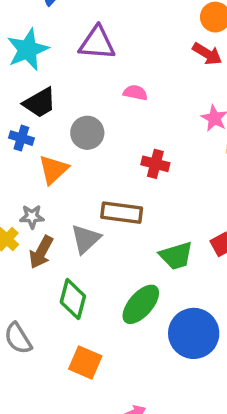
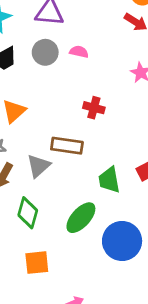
gray circle: (87, 133) -> (45, 52), moved
green trapezoid: (176, 256) -> (109, 180), turned 96
orange square: (85, 362) -> (37, 263), turned -30

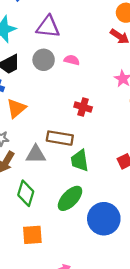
gray triangle: (38, 166) -> (36, 154), turned 40
green trapezoid: (109, 180) -> (80, 161), moved

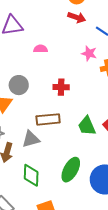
gray circle: (44, 60) -> (19, 85), moved
green trapezoid: (80, 161) -> (87, 126), moved

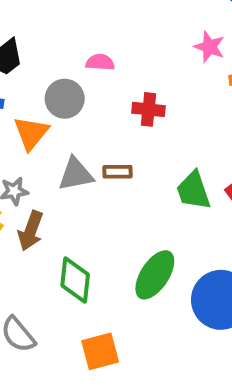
pink semicircle: (40, 49) -> (100, 62), moved
brown rectangle: (48, 119) -> (117, 172), size x0.6
gray triangle: (31, 139) -> (76, 174), moved

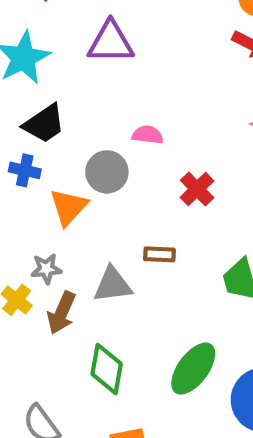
red cross: (149, 109) -> (197, 189), turned 36
gray triangle: (76, 174) -> (113, 285), moved

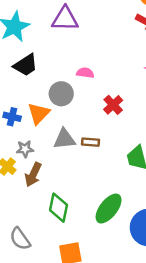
blue cross: (25, 170) -> (12, 117), moved
gray triangle: (113, 285) -> (64, 139), moved

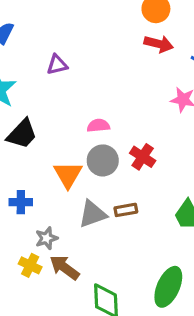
purple triangle: (65, 19) -> (57, 65), size x0.6
gray circle: (61, 94) -> (103, 160), moved
orange triangle: (39, 114) -> (68, 175), moved
brown arrow: (33, 175) -> (65, 268), turned 115

